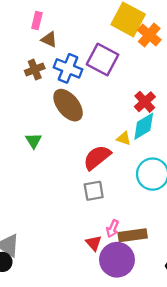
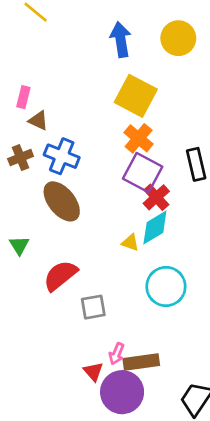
orange cross: (149, 35) -> (139, 138), moved
purple square: (103, 59) -> (143, 173), moved
red semicircle: (97, 157) -> (60, 276), moved

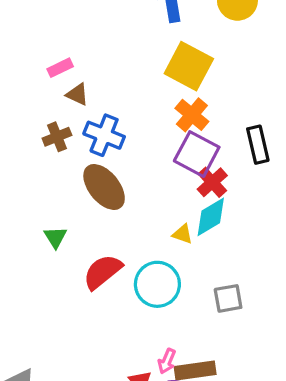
pink rectangle: (23, 97) -> (60, 68), turned 50
cyan circle: (166, 287) -> (157, 284), moved
gray square: (93, 307) -> (228, 298), moved

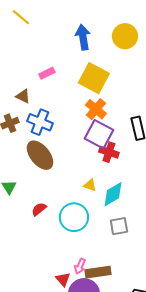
pink rectangle: (60, 68) -> (47, 73), moved
red cross: (212, 182) -> (109, 152), turned -30
cyan diamond: (211, 217) -> (113, 194), moved
red semicircle: (102, 272) -> (39, 209), size x0.6

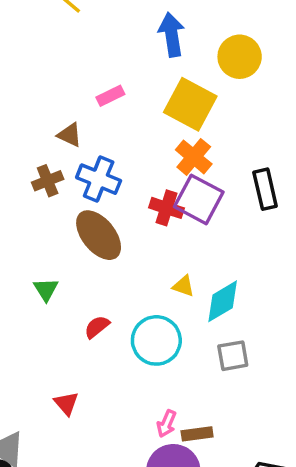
yellow circle: (125, 36) -> (240, 57), moved
red cross: (109, 152) -> (167, 208), moved
brown rectangle: (98, 272) -> (197, 434), size x0.7
red triangle: (63, 279) -> (66, 403), moved

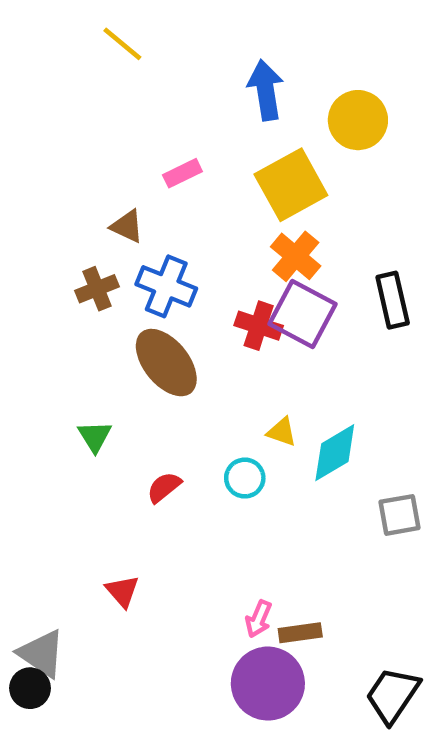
yellow square: (190, 104) -> (291, 185), turned 33
cyan circle: (156, 340) -> (245, 478), moved, size x0.6
gray square: (233, 356) -> (400, 515), moved

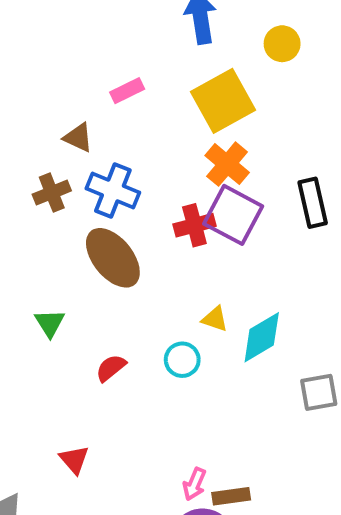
yellow circle: (358, 120) -> (282, 44), size x0.7
red cross: (259, 326) -> (194, 225), turned -33

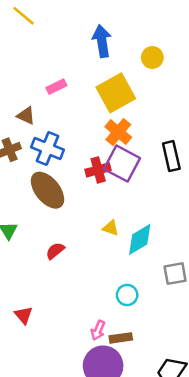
cyan circle: (182, 360) -> (127, 295), moved
red semicircle: (111, 368) -> (55, 251), moved

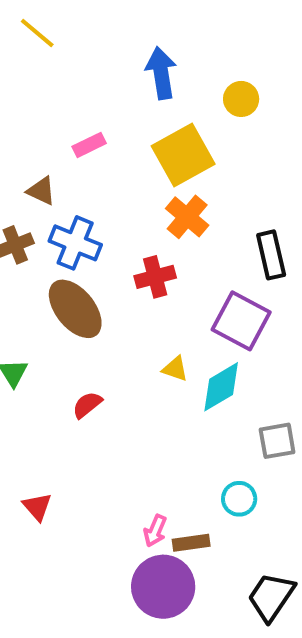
purple square: (122, 164) -> (241, 321), moved
cyan circle: (127, 295) -> (239, 499), moved

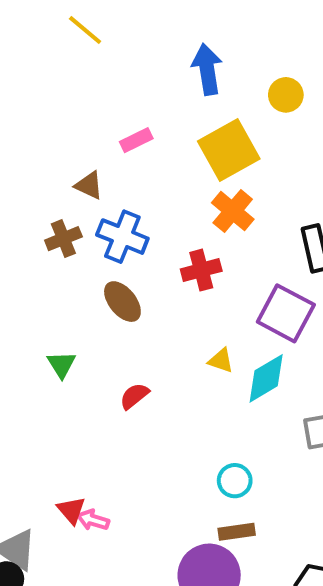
brown ellipse: (75, 309) -> (122, 302), size x0.7
cyan circle: (239, 499) -> (235, 481), moved
red triangle: (37, 507) -> (71, 510), moved
pink arrow: (155, 531) -> (93, 520), moved, turned 84

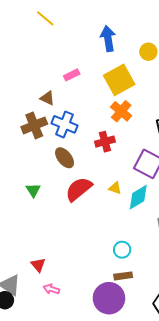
brown cross: (63, 239) -> (34, 125), size x1.4
red semicircle: (134, 396) -> (79, 189), moved, size x1.8
pink arrow: (93, 520) -> (51, 289), moved

